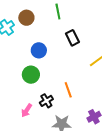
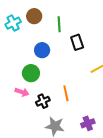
green line: (58, 12) -> (59, 24), moved
pink arrow: (27, 110) -> (22, 92), moved, turned -112

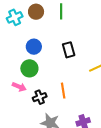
green line: (59, 24) -> (61, 11), moved
black rectangle: (77, 42) -> (69, 50), moved
blue circle: (42, 50) -> (34, 47), moved

